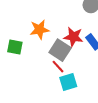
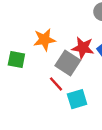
red line: (58, 67) -> (56, 84), moved

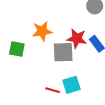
gray square: (68, 63) -> (63, 52), turned -35
red line: (56, 84) -> (53, 90), moved, turned -32

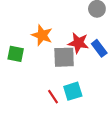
orange star: (42, 31) -> (42, 35), turned 30
red line: (53, 90) -> (53, 97), turned 40

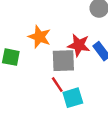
red line: (53, 97) -> (57, 85), moved

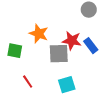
red line: (57, 85) -> (28, 82), moved

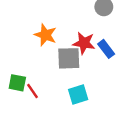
green square: (15, 51) -> (17, 83), moved

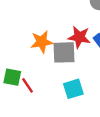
orange star: (45, 35) -> (42, 42), moved, turned -30

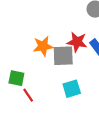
red line: (28, 85) -> (28, 95), moved

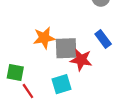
red star: (77, 42) -> (81, 60), moved
cyan square: (72, 89) -> (61, 84), moved

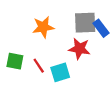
gray square: (66, 48) -> (85, 23), moved
red line: (28, 91) -> (39, 66), moved

